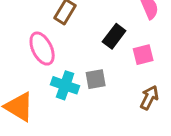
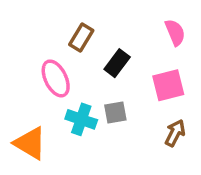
black rectangle: (114, 36) -> (117, 63), moved
pink square: (143, 55) -> (168, 85), size x1.4

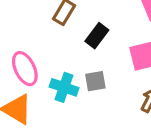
pink ellipse: (56, 78) -> (25, 69), moved

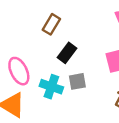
black rectangle: (97, 36) -> (67, 53), moved

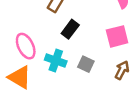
gray square: (77, 81) -> (86, 64), moved, turned 35

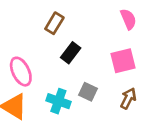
cyan cross: (56, 60) -> (58, 101), moved

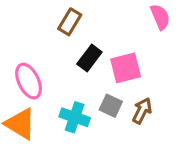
pink square: (123, 61) -> (126, 68), moved
brown arrow: (128, 98) -> (142, 111), moved

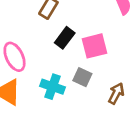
brown arrow: (142, 111) -> (116, 93), moved

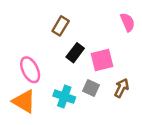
brown arrow: (116, 93) -> (121, 88), moved

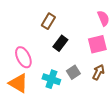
pink square: (102, 60) -> (97, 44), moved
gray square: (91, 88) -> (73, 72), turned 32

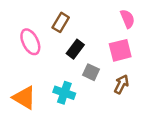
pink ellipse: (23, 57) -> (30, 42), moved
gray square: (73, 72) -> (91, 72), moved, turned -32

